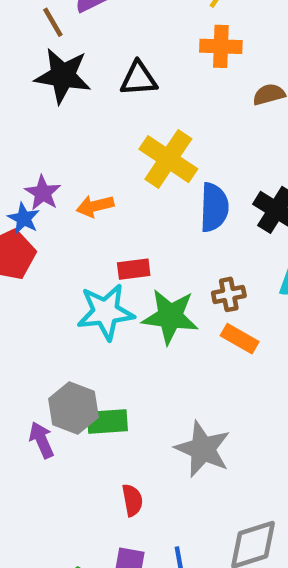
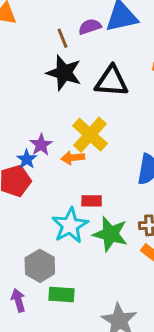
black triangle: (139, 79) -> (112, 81), size x1.4
yellow cross: (168, 159) -> (90, 135), moved
cyan star: (106, 312) -> (70, 225), turned -30
gray hexagon: (73, 408) -> (40, 266), moved

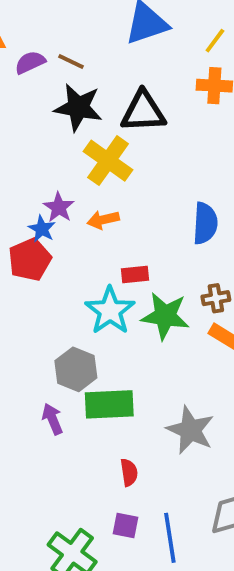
purple semicircle: (90, 27) -> (30, 62), moved
brown line: (62, 38) -> (71, 61), turned -36
yellow cross: (90, 135) -> (108, 161), moved
green rectangle: (61, 295) -> (109, 404), size x1.4

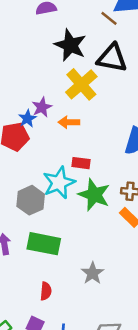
brown line: (71, 61) -> (109, 18), moved
gray hexagon: (76, 369) -> (31, 200), moved
gray star: (190, 430) -> (93, 273), size x0.7

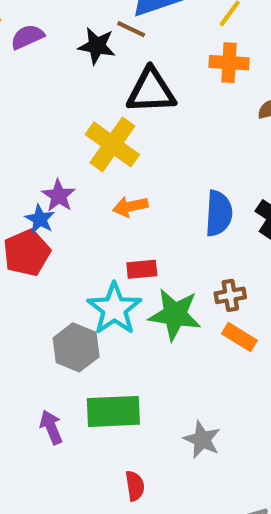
black star: (70, 45) -> (97, 46), moved, size x0.7
orange arrow: (69, 122) -> (130, 207), moved

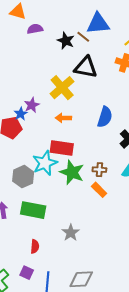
blue semicircle: (219, 213) -> (105, 117), moved
red rectangle: (142, 269) -> (62, 148), size x1.6

